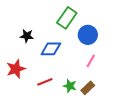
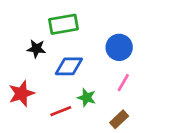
green rectangle: (67, 18) -> (63, 24), moved, turned 45
green star: (70, 86) -> (87, 98), moved

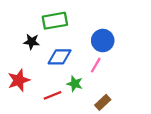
pink line: (123, 83) -> (96, 65), moved

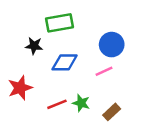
pink line: (96, 65) -> (104, 71), turned 35
green star: (75, 84) -> (81, 103), moved

